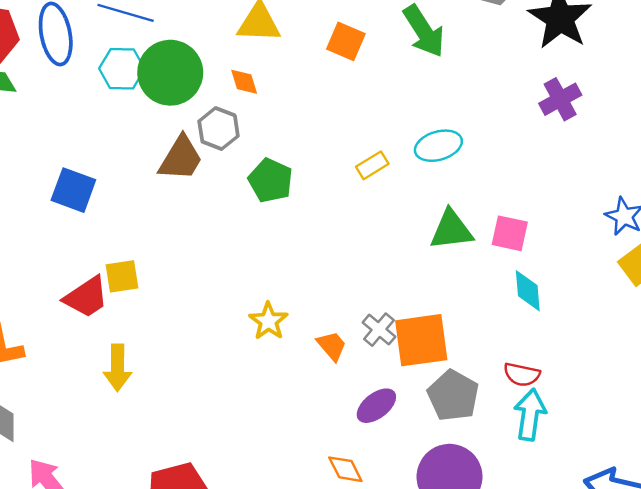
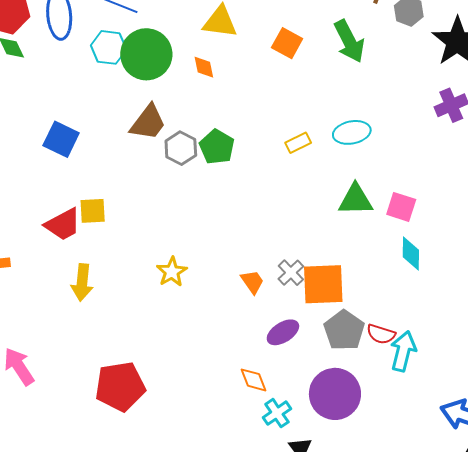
gray hexagon: (219, 129) -> (181, 148), moved
yellow star: (268, 321) -> (172, 272), moved
red semicircle: (522, 375) -> (381, 334), moved

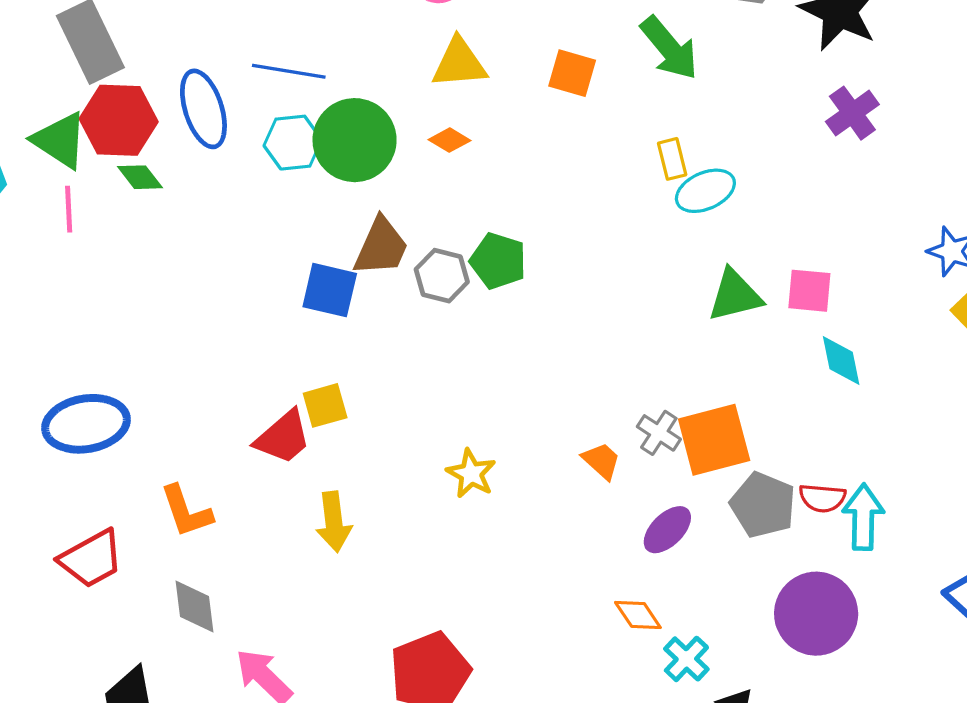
orange diamond: (204, 67) -> (449, 140), turned -35
blue square: (61, 139) -> (330, 290), moved
yellow rectangle: (298, 143) -> (672, 159), moved, turned -65
purple circle: (335, 394) -> (816, 614), moved

